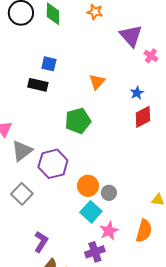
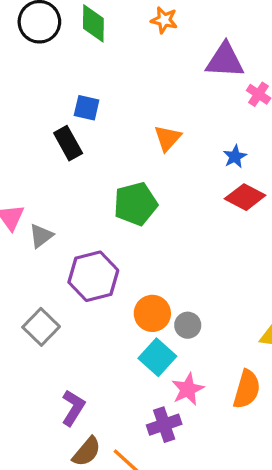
purple triangle: (131, 36) -> (225, 61), turned -45
black rectangle: (38, 85) -> (68, 143), turned 48
red diamond: (143, 117) -> (245, 197), turned 55
gray triangle: (22, 151) -> (41, 236), moved, size x0.7

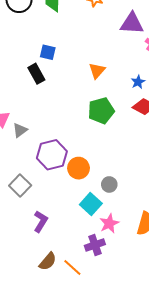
green pentagon: (135, 204) -> (101, 111), moved
orange circle: (152, 313) -> (78, 168), moved
purple L-shape: (73, 408) -> (41, 221), moved

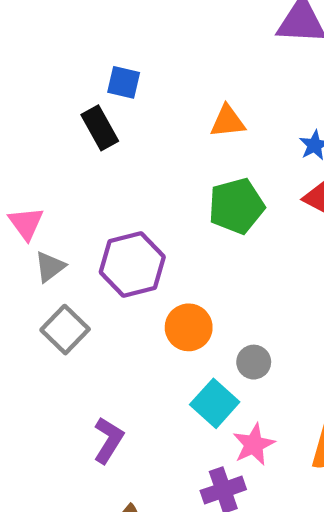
orange triangle: (97, 71) -> (228, 121), turned 42
gray triangle: (20, 130) -> (50, 267), moved
purple hexagon: (52, 155) -> (132, 264), moved
gray square: (20, 186) -> (65, 330), moved

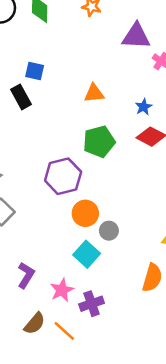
purple hexagon: (132, 264) -> (63, 176), moved
orange circle: (189, 327) -> (85, 213), moved
pink star: (254, 444) -> (62, 290), moved

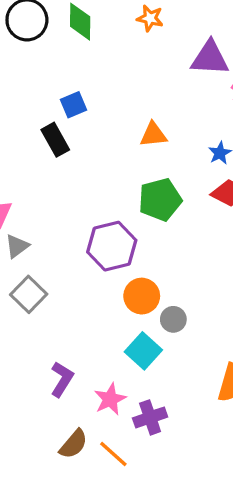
blue square: (35, 71) -> (74, 105), turned -36

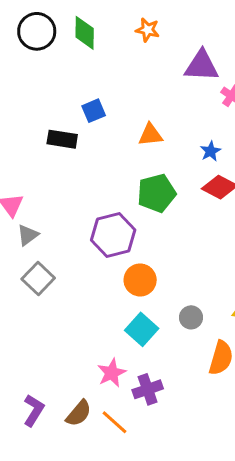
blue square: (74, 105) -> (94, 111), moved
black rectangle: (55, 140) -> (62, 139), turned -52
gray circle: (173, 319) -> (191, 317), moved
purple L-shape: (62, 379) -> (34, 410), moved

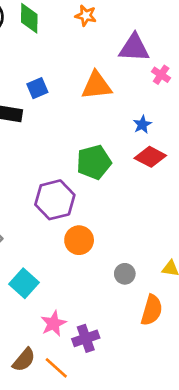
orange triangle: (151, 135) -> (97, 86), moved, size x1.4
cyan square: (142, 329) -> (24, 283), moved

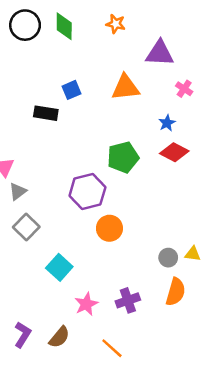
pink cross: (161, 75) -> (184, 89), moved
gray circle: (125, 274) -> (168, 258), moved
purple cross: (86, 338) -> (128, 300), moved
orange line: (56, 368) -> (112, 348), moved

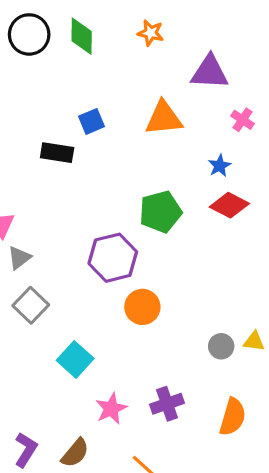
orange semicircle: (176, 292) -> (233, 417), moved

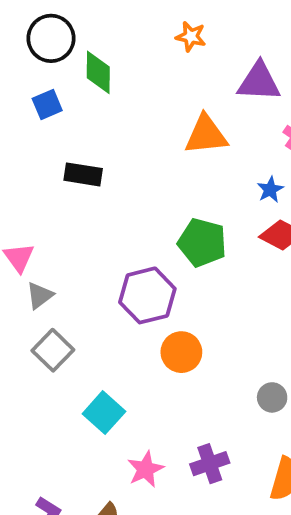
green diamond: (82, 36) -> (98, 72), moved
blue square: (92, 121) -> (47, 105), moved
green pentagon: (160, 212) -> (202, 242), turned 30

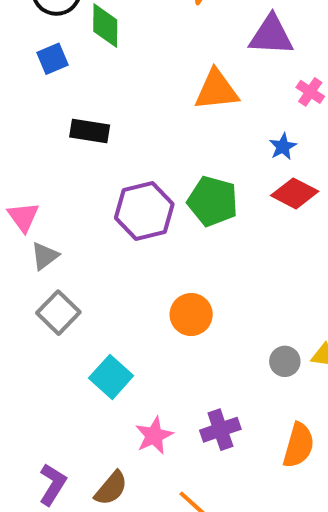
purple hexagon: (147, 295) -> (144, 211), moved

